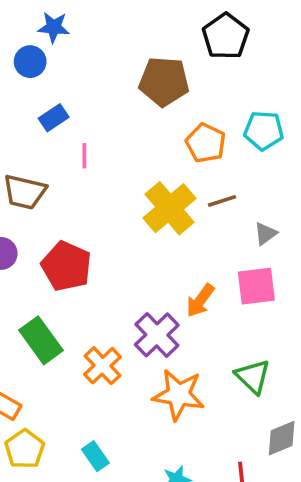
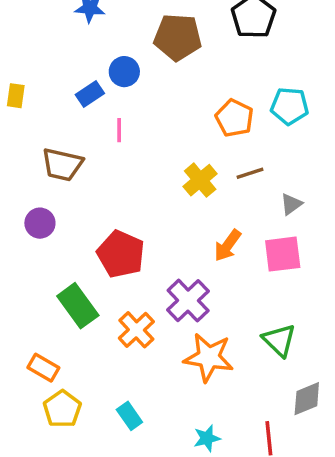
blue circle: (30, 62) -> (124, 72), moved
brown pentagon: (164, 82) -> (178, 37), moved
yellow cross: (170, 208) -> (200, 180), size x0.7
red pentagon: (66, 266) -> (121, 254), moved
orange arrow: (200, 301) -> (228, 245), moved

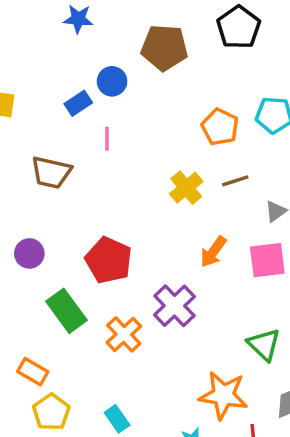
purple circle: (40, 223) -> (29, 253), moved
orange star: (209, 357) -> (223, 395), moved

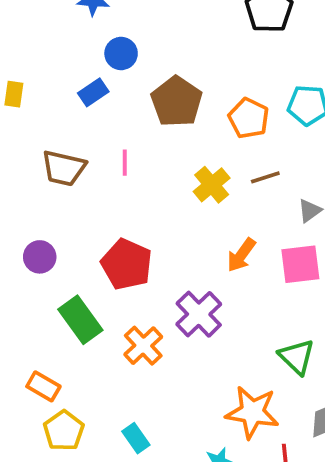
brown pentagon: (164, 48) -> (177, 102), moved, turned 30
blue circle: (112, 81) -> (121, 53), moved
pink line: (107, 139) -> (125, 163), moved

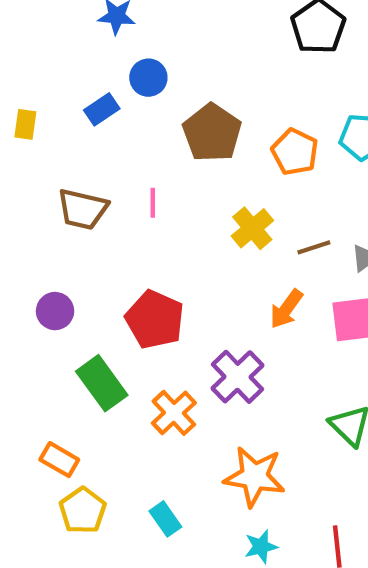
blue rectangle: (93, 92) -> (102, 109), moved
brown line: (265, 177) -> (314, 247), moved
orange star: (252, 412) -> (254, 477), moved

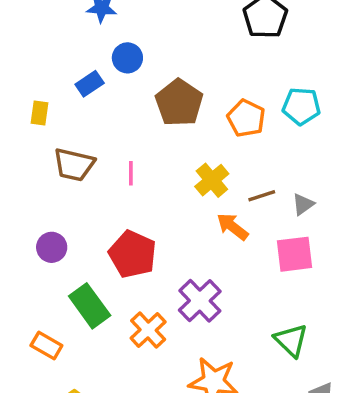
yellow rectangle: (25, 124) -> (40, 113), moved
pink line: (153, 203) -> (131, 173), moved
orange arrow: (286, 309) -> (232, 227), moved, turned 92
orange rectangle: (59, 460) -> (46, 345), moved

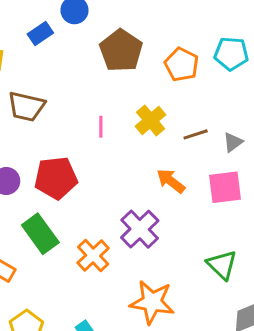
pink line: (131, 173) -> (101, 127), moved
orange arrow: (232, 227) -> (171, 181), moved
red pentagon: (133, 254) -> (56, 178), moved, turned -30

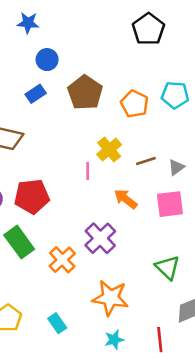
blue rectangle: (40, 34) -> (36, 94), moved
pink line: (101, 127) -> (88, 171), moved

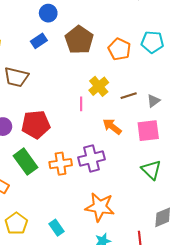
purple cross: (100, 238) -> (92, 158), turned 30
orange cross: (62, 260) -> (61, 164), moved, turned 35
green triangle: (167, 267) -> (151, 170), moved

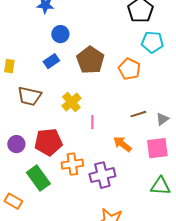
cyan pentagon: (152, 42) -> (152, 42), moved
yellow cross: (99, 86) -> (71, 102), moved
orange cross: (61, 164) -> (72, 164), moved
green triangle: (151, 170) -> (160, 186), turned -40

